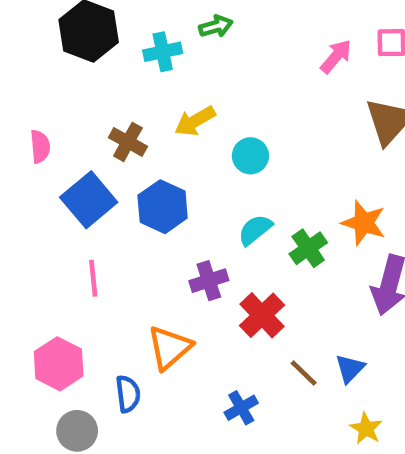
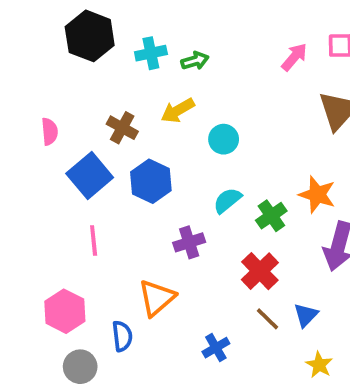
green arrow: (216, 26) -> (195, 61), moved
red cross: (262, 315) -> (260, 271), moved

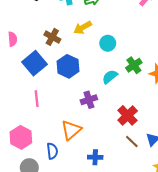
green cross: (271, 216) -> (134, 65), moved
blue cross: (216, 348) -> (95, 157), moved, turned 32

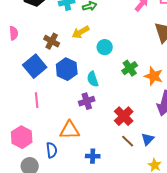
pink semicircle: (13, 39) -> (14, 33), moved
cyan semicircle: (110, 77) -> (93, 79), moved, turned -70
orange triangle: (71, 130) -> (70, 130), turned 40

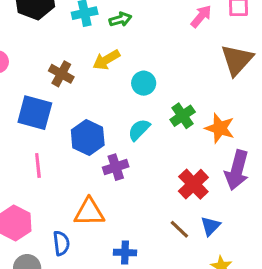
blue square: (35, 66) -> (35, 113), turned -35
blue hexagon: (67, 69) -> (88, 138), moved
cyan semicircle: (93, 79) -> (139, 130), moved, turned 63
red cross: (124, 116) -> (193, 184), moved

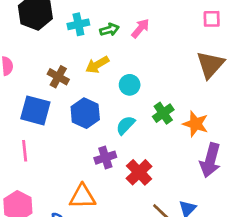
pink arrow: (201, 16) -> (140, 28), moved
blue hexagon: (88, 138) -> (85, 113), moved
pink line: (38, 165) -> (25, 151), moved
red cross: (193, 184) -> (139, 172), moved

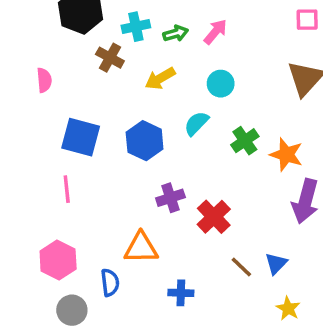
brown cross: (58, 77) -> (110, 58), moved
cyan circle: (130, 85) -> (221, 84), moved
cyan semicircle: (126, 125) -> (196, 123), moved

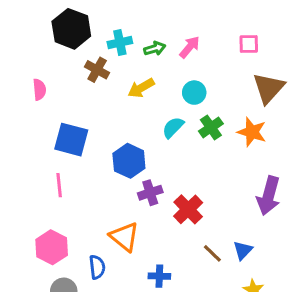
pink square: (307, 20) -> (249, 44), moved
blue hexagon: (145, 141) -> (129, 161), moved
green cross: (245, 141) -> (211, 127), moved
orange star: (286, 155) -> (252, 132), moved
orange triangle: (141, 248) -> (124, 237), turned 40

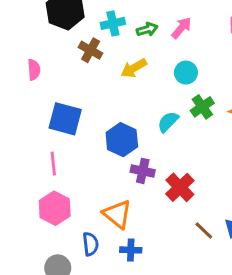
cyan semicircle: (173, 127) -> (168, 122), moved
purple cross: (150, 193) -> (143, 171), turned 30
pink hexagon: (52, 247) -> (55, 208), moved
blue cross: (159, 276) -> (131, 250), moved

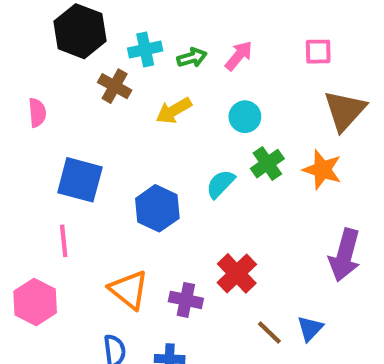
purple cross: (143, 171) -> (186, 300), moved
pink hexagon: (55, 208) -> (35, 302), moved
orange triangle: (117, 214) -> (129, 290), moved

